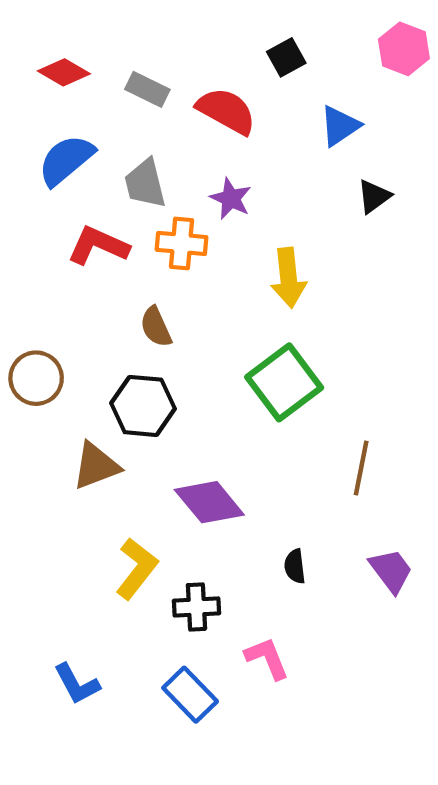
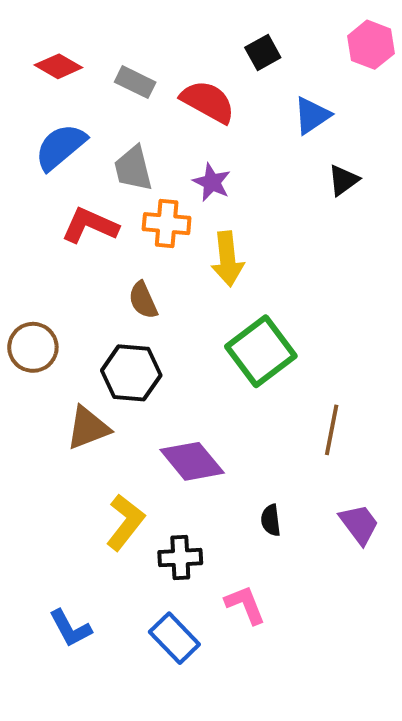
yellow arrow: (288, 278) -> (227, 259), moved

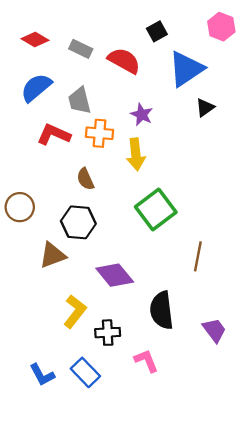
blue triangle: (312, 115) -> (186, 69), size x1.6
purple star: (212, 182) -> (142, 115), moved
black semicircle: (271, 520) -> (162, 310), size x2.0
purple trapezoid: (359, 524) -> (214, 330), moved
blue rectangle: (174, 638) -> (85, 372), moved

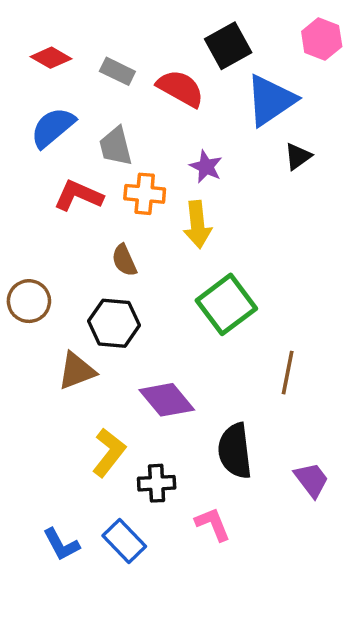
black square: (157, 31) -> (228, 46), size x1.5

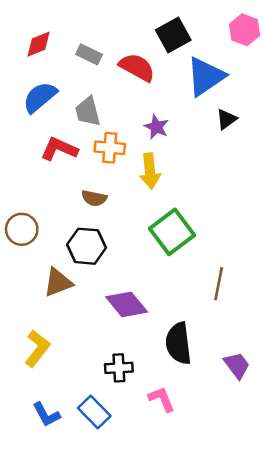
red diamond: (51, 58) -> (39, 44), turned -52
brown semicircle: (124, 260) -> (94, 198), turned -55
yellow L-shape: (109, 453) -> (37, 348), moved

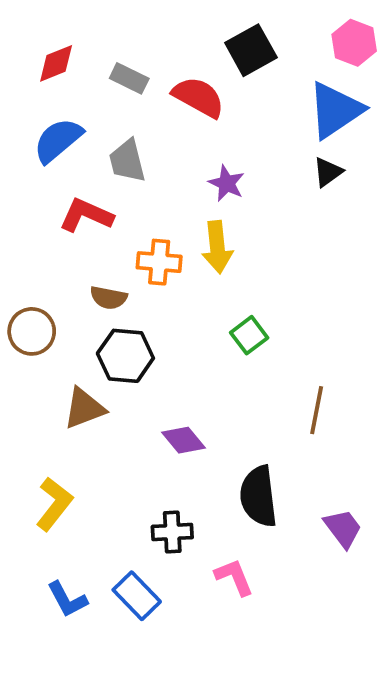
blue triangle: (206, 76) -> (335, 110), moved
orange cross: (110, 148) -> (159, 262), moved
brown semicircle: (94, 198) -> (109, 298), moved
green square: (172, 232) -> (249, 335), size x0.6
purple diamond: (127, 304) -> (184, 440), size x0.7

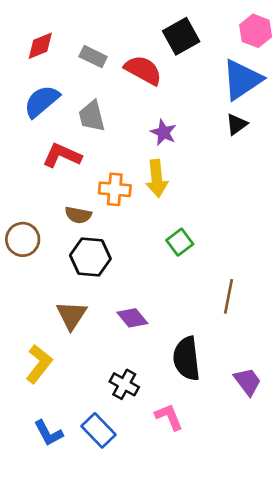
brown triangle: (84, 408) -> (71, 315), moved, turned -36
black cross: (172, 532) -> (124, 384), turned 32

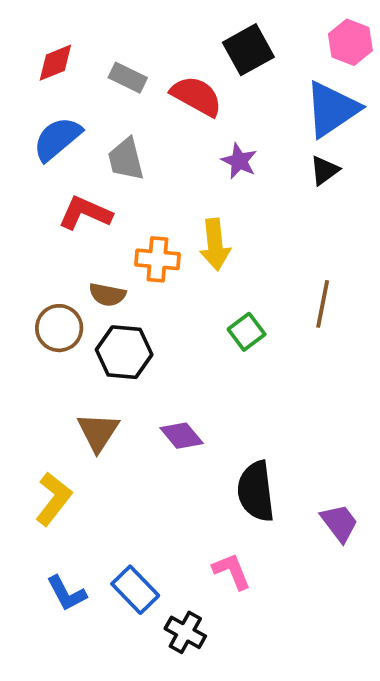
purple star: (164, 132) -> (239, 161), moved
brown circle: (23, 239) -> (59, 328), moved
brown line: (229, 296) -> (323, 304), moved
black cross: (124, 384) -> (185, 632), moved

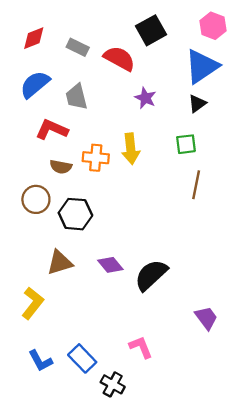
brown semicircle: (107, 295) -> (61, 167), moved
green square: (247, 332) -> (186, 144), moved, turned 30
brown triangle: (98, 432) -> (60, 263), turned 40
black semicircle: (256, 491) -> (151, 275), moved, turned 54

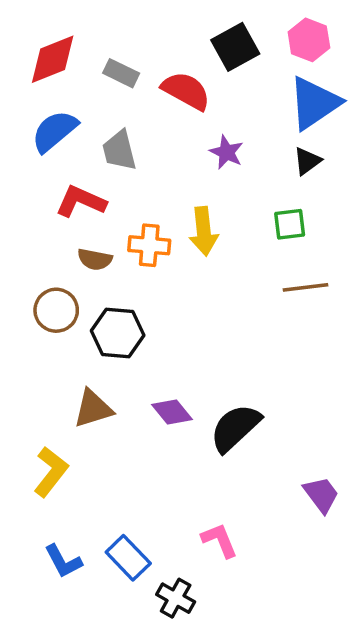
pink hexagon: (213, 26) -> (309, 40), moved
red diamond: (34, 38) -> (53, 59), size x1.4
brown line: (196, 185) -> (305, 287), turned 72

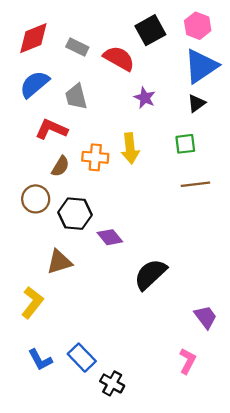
brown semicircle: (95, 259) -> (60, 166), turned -70
purple diamond: (172, 412) -> (110, 237), moved
pink L-shape: (219, 540) -> (188, 361), moved, turned 50

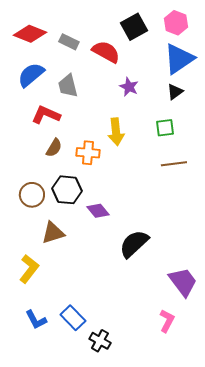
red diamond: (33, 38) -> (30, 34), turned 44
orange cross: (95, 157) -> (88, 153), moved
brown circle: (36, 199) -> (32, 195), moved
purple trapezoid: (206, 317) -> (183, 282), size x1.4

